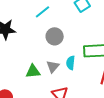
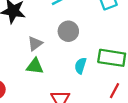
gray triangle: (53, 67) -> (35, 44), moved

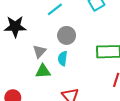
cyan semicircle: (80, 66) -> (63, 58), moved

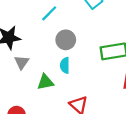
gray triangle: (40, 51) -> (22, 62), moved

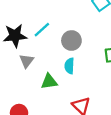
cyan line: (49, 13) -> (42, 30), moved

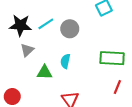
gray circle: (71, 41) -> (70, 29), moved

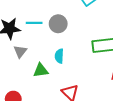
cyan line: (46, 24) -> (34, 23), turned 42

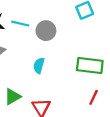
green triangle: (41, 70) -> (13, 97), moved, turned -35

